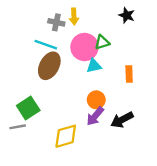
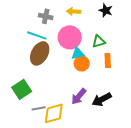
yellow arrow: (74, 16) -> (74, 11), moved, turned 96
green triangle: (102, 42) -> (99, 41), moved
orange circle: (96, 100) -> (82, 63), moved
gray line: (18, 127) -> (39, 108), moved

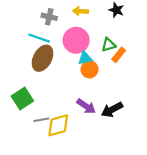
orange rectangle: (108, 60) -> (119, 55), moved, turned 40
purple arrow: (79, 96) -> (86, 106), turned -96

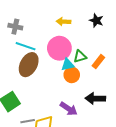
gray cross: (49, 17) -> (15, 27), moved
green triangle: (109, 45) -> (80, 56), moved
black arrow: (112, 110) -> (95, 98), moved, turned 30

